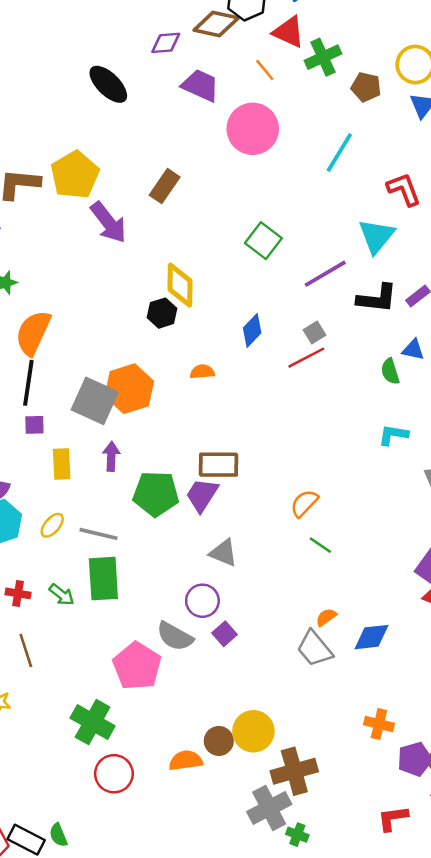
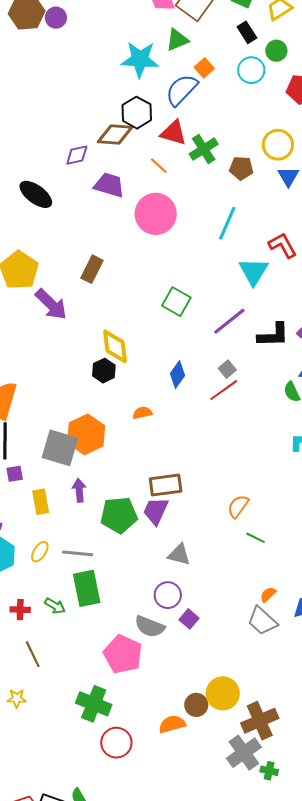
cyan triangle: (376, 236) -> (254, 271), moved

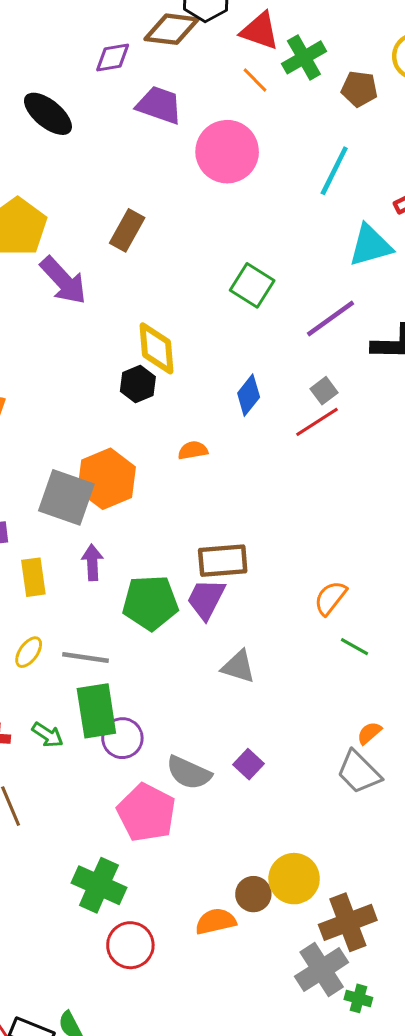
orange line: (159, 166) -> (255, 80), moved
cyan triangle: (254, 271) -> (370, 245), turned 40
purple circle: (168, 595) -> (122, 738), moved

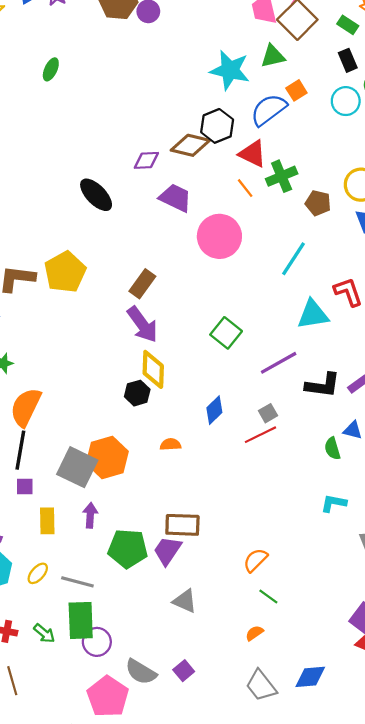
purple arrow: (63, 281) -> (142, 324), moved
orange semicircle: (369, 733) -> (254, 633), moved

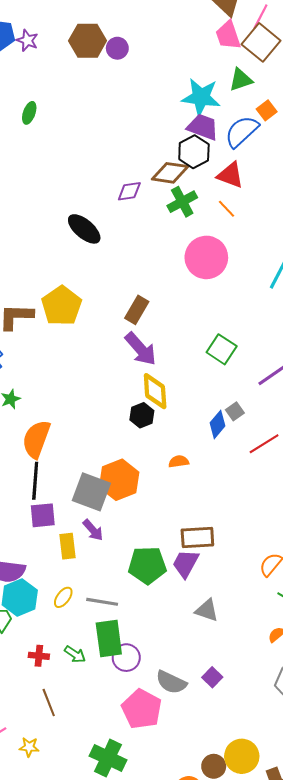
green cross: (282, 176) -> (182, 202), moved
purple trapezoid: (175, 198) -> (203, 127), moved
gray square: (268, 413) -> (235, 411), moved
purple square: (25, 487) -> (43, 515), size x1.5
purple arrow: (90, 515) -> (93, 530), moved, turned 140

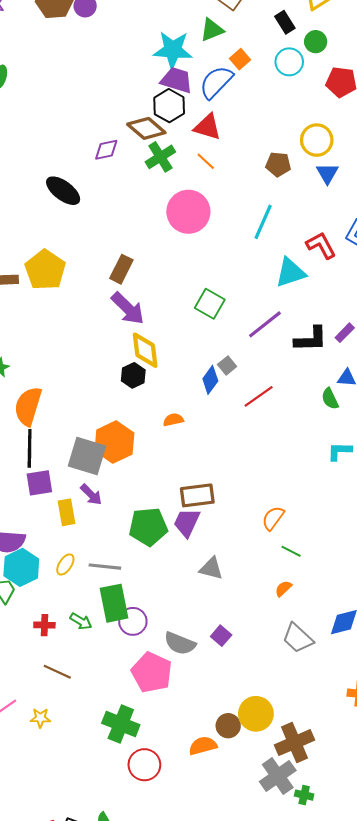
brown diamond: (170, 173) -> (146, 128), turned 36
brown line: (49, 703) -> (57, 672), turned -40

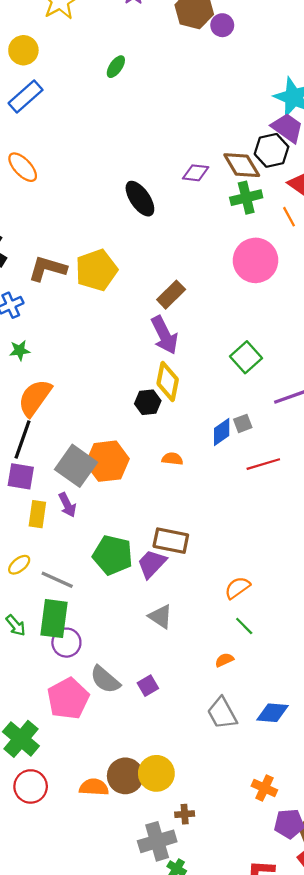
brown circle: (228, 726) -> (125, 776), size x1.4
brown cross: (295, 743) -> (185, 814), size x0.5

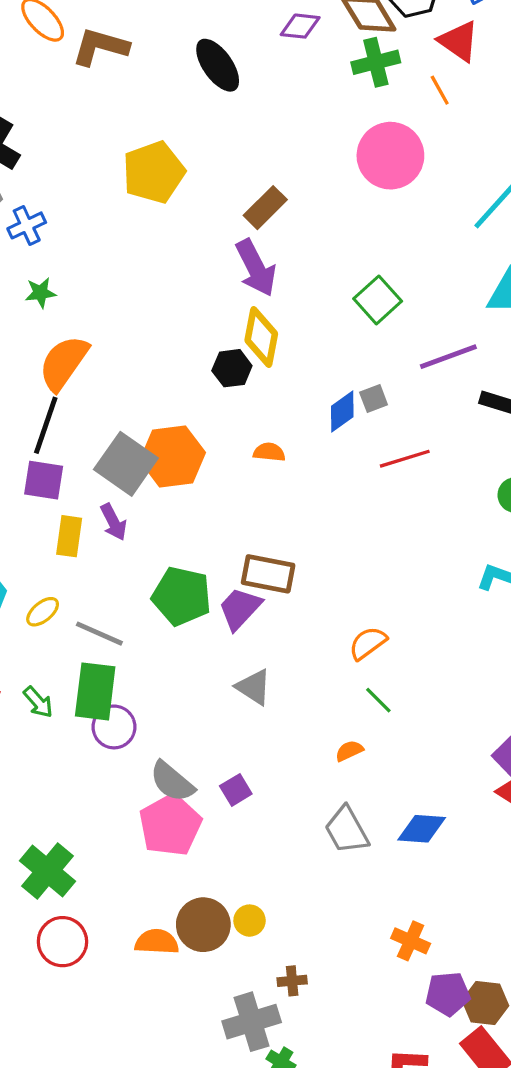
brown L-shape: (47, 269) -> (100, 47), moved
pink pentagon: (68, 699) -> (170, 825), moved
yellow circle: (156, 773) -> (250, 921), size x0.6

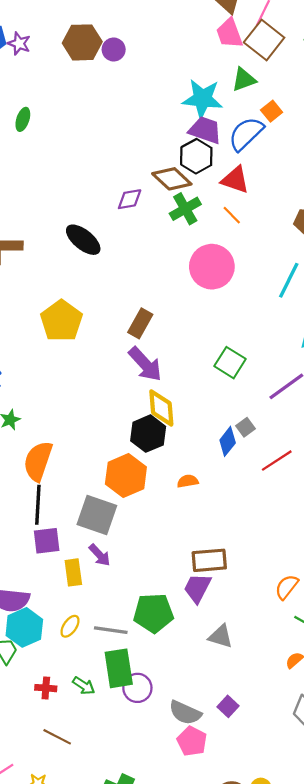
black hexagon: (232, 368) -> (148, 434), size x1.4
orange hexagon: (173, 456) -> (126, 476), moved
green pentagon: (182, 596) -> (153, 613), moved
pink pentagon: (170, 825) -> (192, 741), size x0.7

